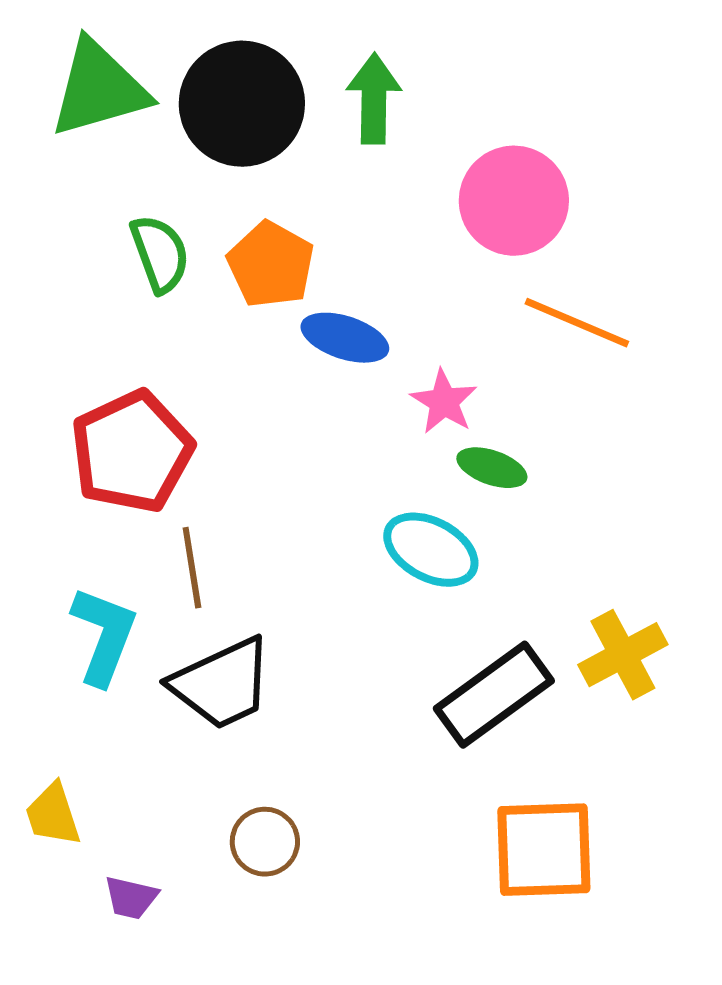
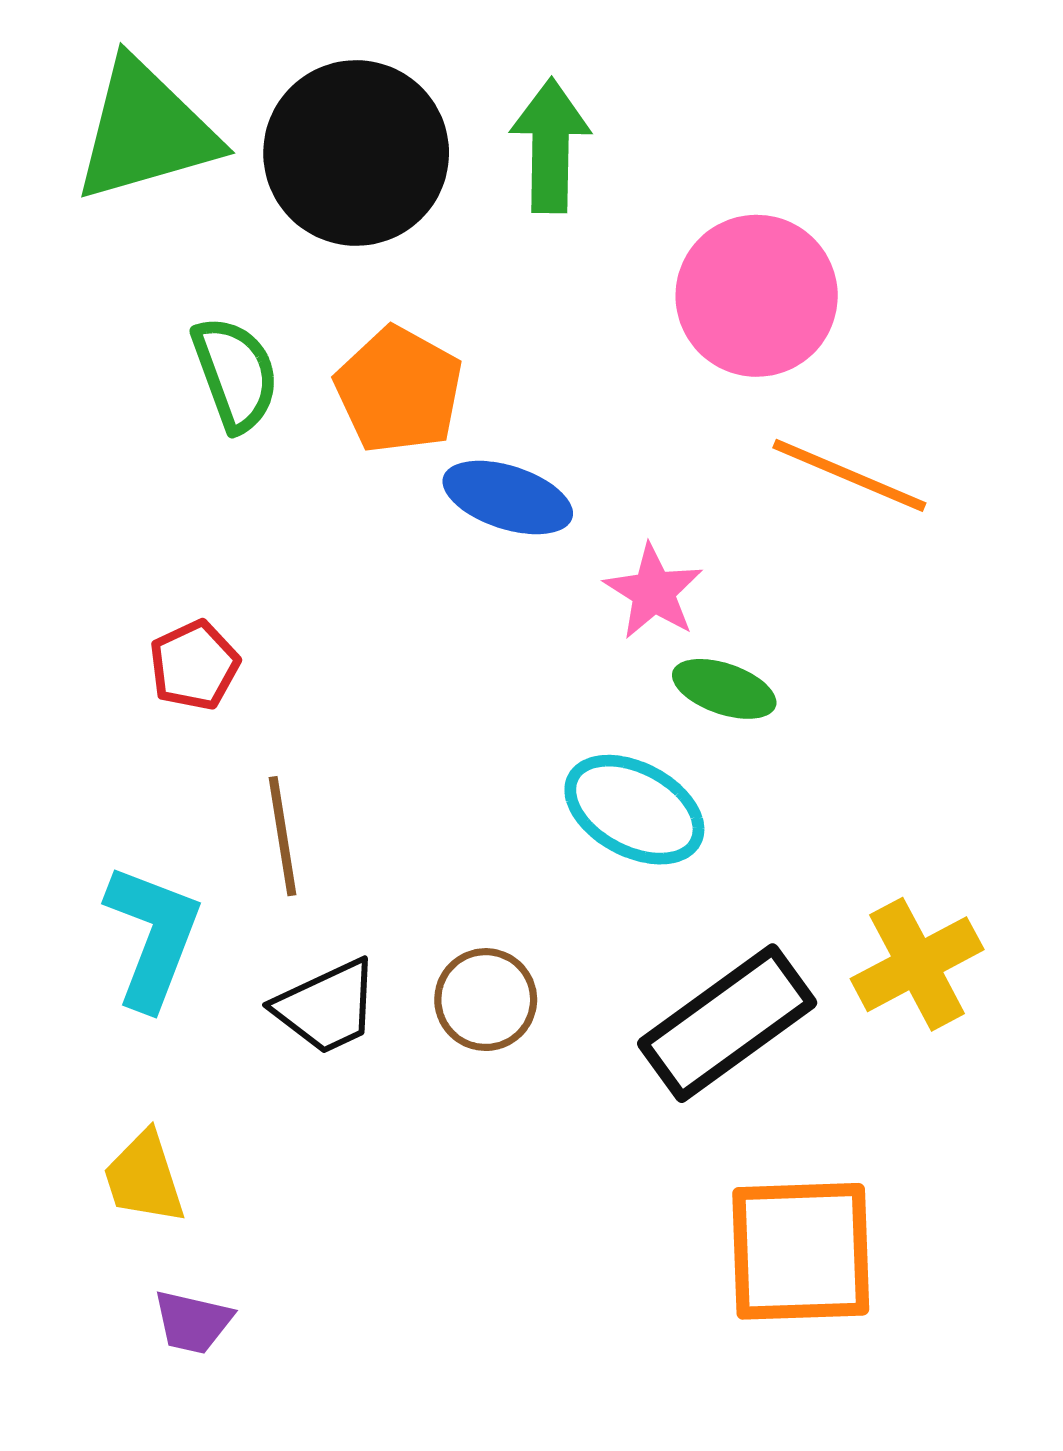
red pentagon: (132, 452) -> (194, 665), size x0.5
black trapezoid: (222, 684) -> (327, 1007), size x0.7
yellow trapezoid: (53, 815) -> (144, 1178), moved
brown circle: (265, 842) -> (486, 1000), moved

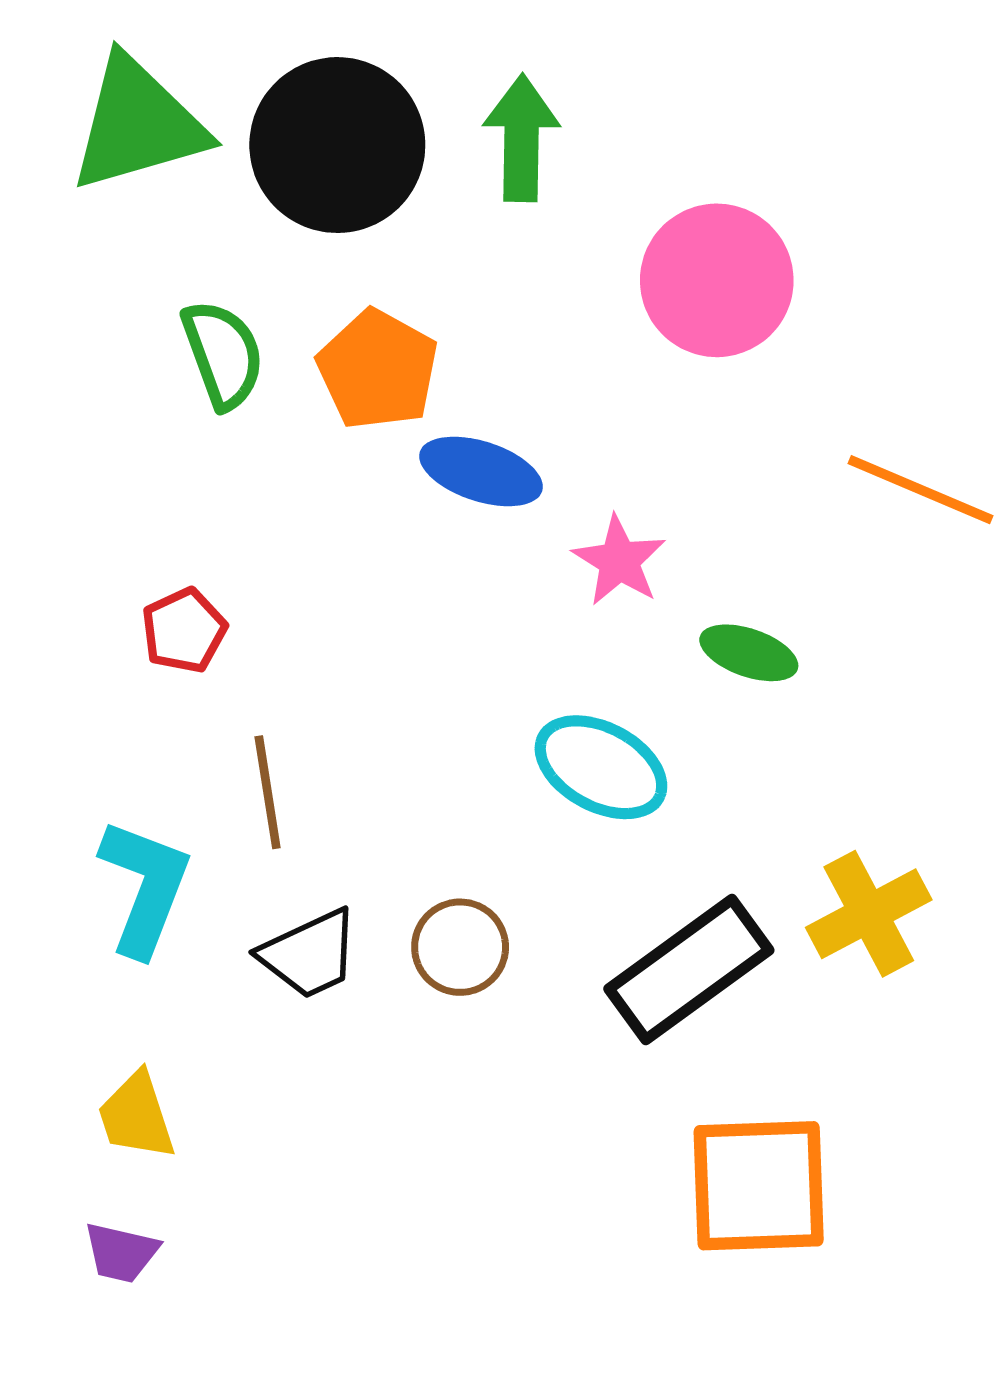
orange line: (849, 475) -> (920, 490), moved
green ellipse: (724, 689) -> (749, 653), moved
purple trapezoid: (193, 1322) -> (121, 1253), moved

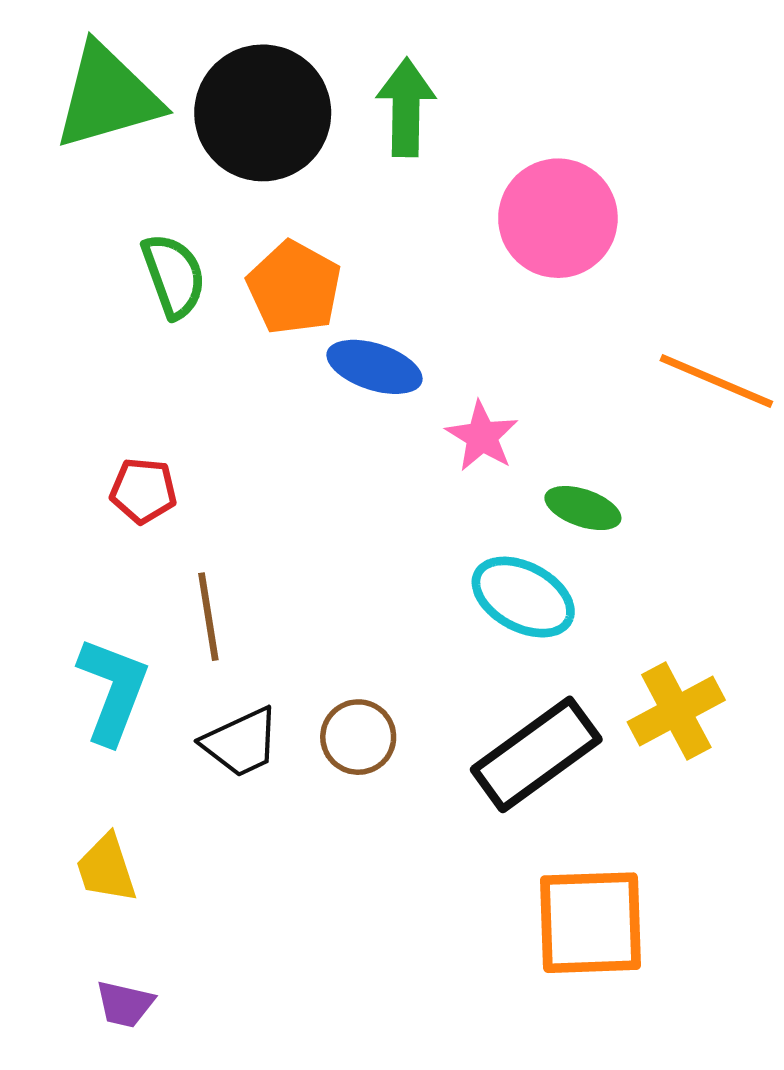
red pentagon: (184, 631) -> (143, 491), turned 30
cyan ellipse: (601, 767) -> (523, 597), moved
purple trapezoid: (121, 1253) -> (125, 1004), moved

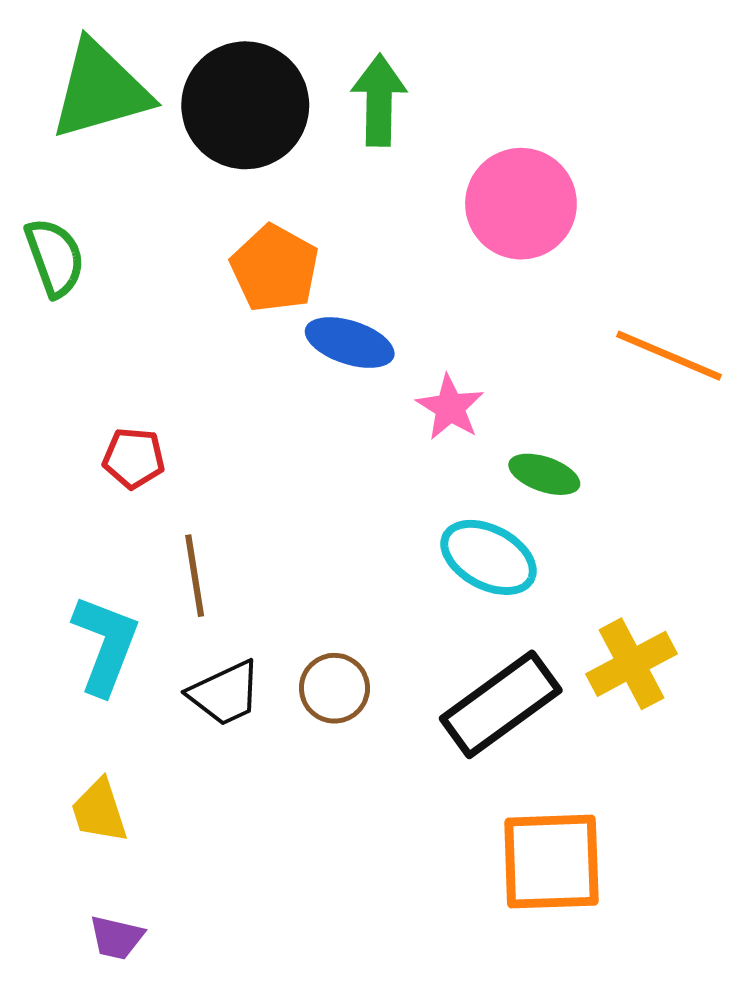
green semicircle: (174, 276) -> (55, 257), moved

